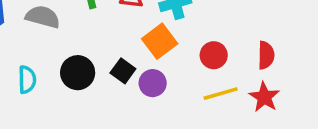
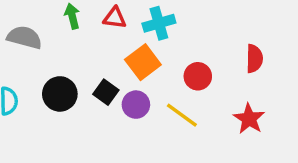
red semicircle: (266, 55) -> (254, 59), moved
yellow line: (221, 94) -> (182, 115), moved, turned 52

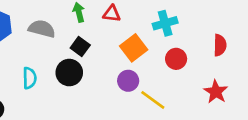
cyan cross: (159, 23) -> (165, 23), moved
black square: (106, 92) -> (80, 47), moved
yellow line: (182, 115) -> (153, 100), moved

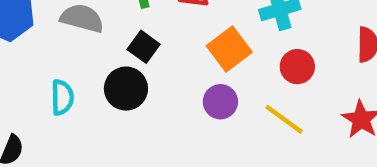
yellow line: (153, 100) -> (284, 119), moved

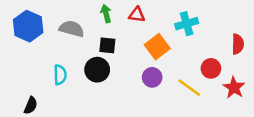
black square: (144, 47) -> (107, 45), turned -30
red circle: (297, 67) -> (211, 68), moved

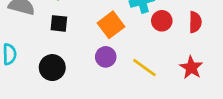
red circle: (211, 68) -> (162, 21), moved
black circle: (97, 70) -> (52, 68), moved

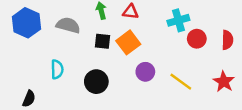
orange square: (111, 25) -> (128, 42), moved

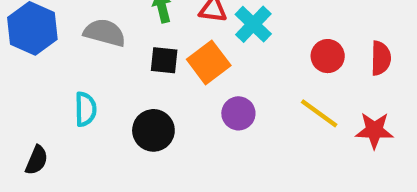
cyan cross: (178, 20) -> (253, 24), moved, turned -30
yellow line: (181, 82) -> (319, 113), moved
red star: (224, 82) -> (374, 130), turned -30

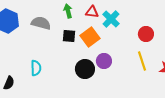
cyan semicircle: (85, 109) -> (36, 68), moved
yellow line: (319, 113) -> (142, 61), turned 36
black circle: (153, 130) -> (85, 69), moved

